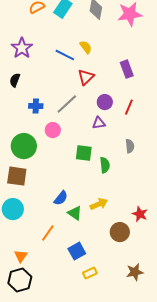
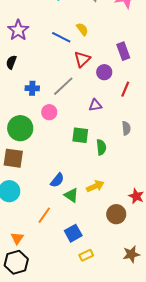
purple circle: (105, 102) -> (104, 72), moved

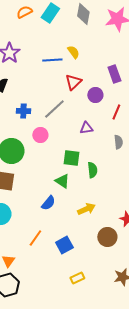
blue line: (61, 37) -> (52, 60), turned -30
gray semicircle: (126, 128) -> (118, 142), moved
green triangle: (71, 195) -> (62, 181), moved
blue square: (73, 233) -> (64, 245), moved

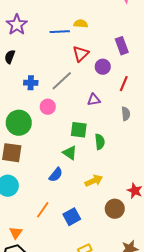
yellow semicircle: (73, 52) -> (81, 24), turned -48

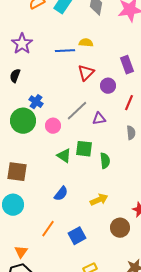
gray line: (62, 81) -> (77, 111), moved
blue cross: (31, 83) -> (36, 102), turned 32
green circle: (19, 123) -> (23, 121), moved
green triangle: (70, 153) -> (64, 156), moved

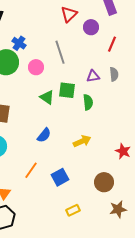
gray line: (77, 111) -> (60, 52), turned -65
purple triangle: (99, 119) -> (93, 76), moved
brown circle: (120, 228) -> (104, 182), moved

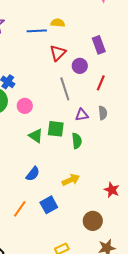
gray line: (60, 52) -> (65, 89), moved
blue square: (60, 177) -> (49, 205), moved

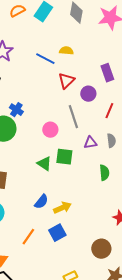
blue line: (37, 31) -> (45, 59), turned 30
pink circle: (25, 106) -> (50, 130), moved
green semicircle: (77, 141) -> (104, 173), moved
yellow arrow: (71, 180) -> (62, 208), moved

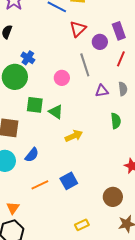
purple rectangle: (107, 73) -> (119, 31), moved
green square: (64, 157) -> (35, 105), moved
blue semicircle: (41, 202) -> (32, 155), moved
yellow arrow: (62, 208) -> (74, 136), moved
orange line: (28, 237) -> (40, 185), turned 30

